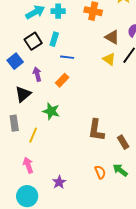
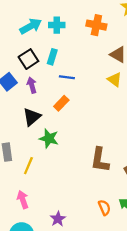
purple arrow: (37, 74) -> (32, 85), moved
black triangle: (23, 94) -> (32, 117), moved

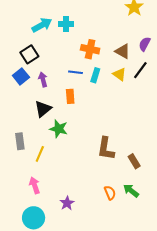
orange cross: (96, 25) -> (90, 49), moved
cyan rectangle: (52, 57) -> (95, 75), moved
black square: (28, 59) -> (29, 54), moved
orange rectangle: (61, 103) -> (70, 96), turned -48

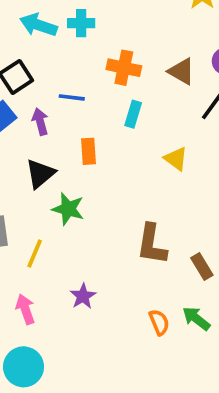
cyan arrow: (42, 25) -> (38, 25), turned -132
blue line: (75, 72) -> (72, 97), moved
yellow triangle: (119, 74) -> (176, 159), moved
purple star: (67, 203) -> (83, 296), moved

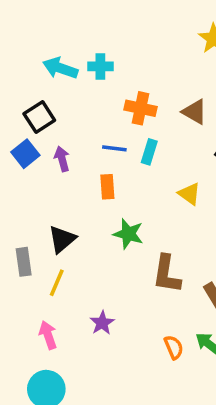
blue line: (72, 97) -> (114, 148), moved
black triangle: (40, 174) -> (62, 239), moved
green star: (68, 209) -> (128, 234), moved

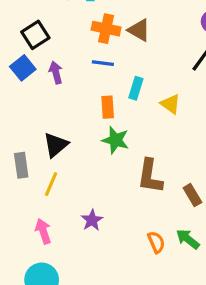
orange cross: (141, 108) -> (106, 29), moved
brown triangle: (195, 112) -> (139, 30), moved
cyan rectangle: (149, 152) -> (136, 88), moved
orange rectangle: (107, 187) -> (108, 107), moved

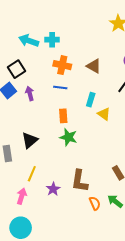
brown triangle: (139, 30) -> (94, 66), moved
cyan rectangle: (136, 88) -> (91, 100), moved
brown L-shape: (150, 176) -> (80, 181), moved
yellow line: (51, 184) -> (32, 174), moved
pink arrow: (43, 231) -> (22, 196), turned 35

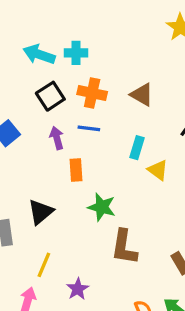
black square: (17, 69) -> (50, 96), moved
purple arrow: (30, 94) -> (57, 138), moved
orange rectangle: (63, 116) -> (76, 170), moved
brown L-shape: (80, 181) -> (124, 247), moved

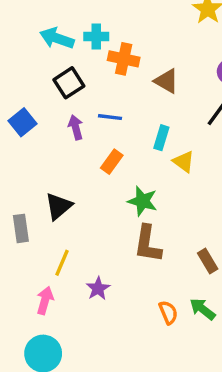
orange cross: (92, 93) -> (124, 59), moved
orange rectangle: (76, 170) -> (112, 162), moved, turned 40
green star: (102, 207) -> (143, 201), moved

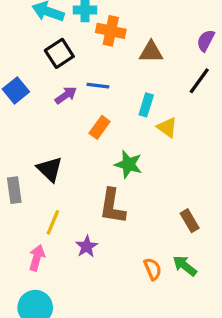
brown triangle: (167, 81) -> (151, 52), turned -30
purple arrow: (76, 127) -> (66, 95), turned 70
black triangle: (59, 206) -> (50, 169), turned -36
brown L-shape: (148, 244) -> (112, 206), moved

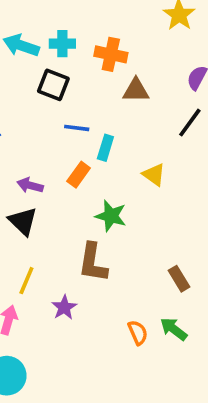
orange cross: (111, 31) -> (111, 54), moved
black square: (59, 53) -> (53, 85), moved, turned -36
purple arrow: (66, 95) -> (30, 185), moved, turned -130
cyan rectangle: (146, 105) -> (105, 148), moved

